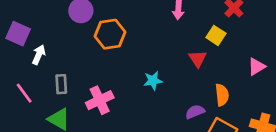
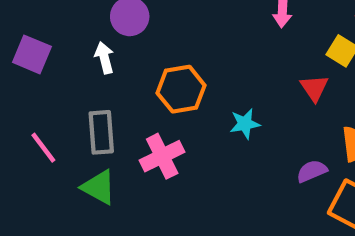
orange hexagon: (110, 34) -> (181, 89), moved
white arrow: (39, 55) -> (104, 58), moved, turned -36
gray rectangle: (61, 84) -> (101, 132), size x1.4

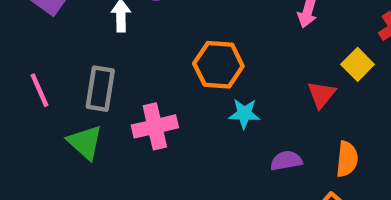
orange hexagon: (181, 89) -> (218, 65), moved
purple semicircle: (312, 171) -> (286, 161), moved

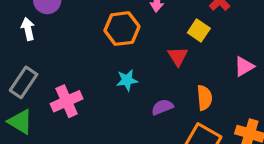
orange hexagon: (218, 65) -> (122, 29), moved
gray rectangle: (100, 89) -> (24, 82), turned 36

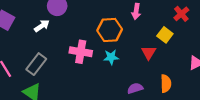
white arrow: (28, 29) -> (42, 26), turned 63
cyan star: (127, 80) -> (111, 57), moved
pink cross: (67, 101) -> (81, 52), moved, turned 30

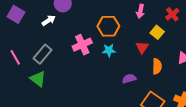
pink arrow: (136, 11) -> (140, 11), moved
pink cross: (81, 52) -> (82, 45), turned -36
orange semicircle: (166, 84) -> (157, 66), moved

